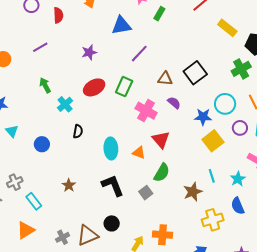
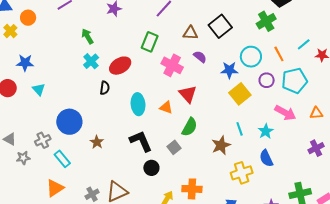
green arrow: (45, 85) -> (87, 36), moved
red ellipse: (94, 87) -> (120, 66), moved
blue circle: (42, 144) -> (69, 122), moved, size x1.6
black circle: (112, 223) -> (151, 168), moved

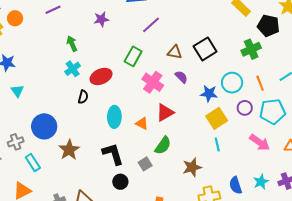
red triangle: (188, 94) -> (165, 113), turned 36
cyan line: (240, 129) -> (217, 144), moved
cyan star: (266, 131) -> (261, 182), moved
brown star: (97, 142) -> (69, 150), size x1.5

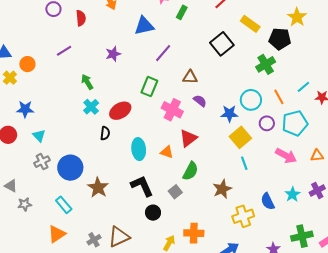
black square: (205, 49) -> (222, 44), moved
gray cross: (16, 142) -> (42, 162), moved

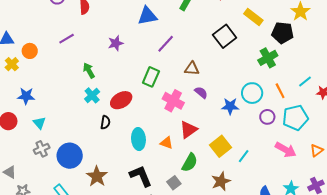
yellow square: (240, 137) -> (221, 146), moved
orange triangle: (317, 156) -> (317, 150), turned -32
cyan line: (244, 163) -> (244, 156), turned 56

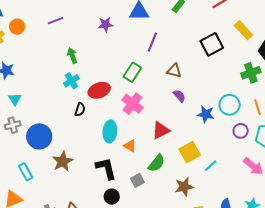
purple star: (116, 43) -> (106, 24), moved
purple line: (166, 44) -> (152, 42), turned -30
pink cross: (173, 101) -> (133, 104), moved
orange triangle: (167, 143) -> (130, 146), moved

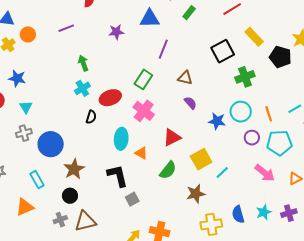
green cross: (251, 73) -> (245, 77), moved
gray square: (138, 180) -> (132, 199), moved
black circle: (112, 197) -> (70, 196), moved

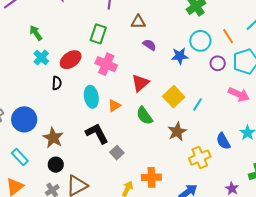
orange triangle: (141, 153) -> (114, 106), turned -48
green semicircle: (168, 170) -> (144, 116), turned 120

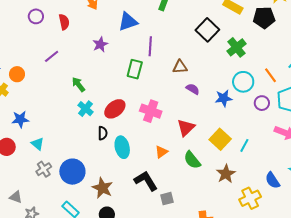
green rectangle: (98, 34) -> (135, 69), moved
cyan ellipse: (91, 97) -> (122, 147), moved
gray square: (117, 153) -> (167, 199), turned 32

